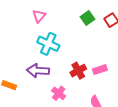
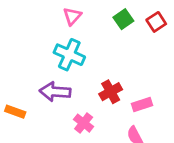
pink triangle: (39, 16) -> (72, 16), moved
pink rectangle: (100, 70) -> (142, 105), moved

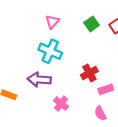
red cross: (111, 92) -> (89, 73), moved

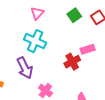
purple arrow: (39, 80) -> (25, 68), turned -120
pink rectangle: (106, 89) -> (88, 49), moved

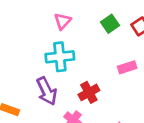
cyan cross: (35, 41) -> (60, 57), turned -30
red cross: (72, 62) -> (89, 92), moved

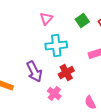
cyan cross: (60, 57) -> (56, 46), moved

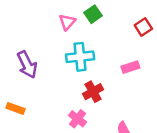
green square: (82, 21) -> (93, 14), moved
purple arrow: (34, 72) -> (27, 65), moved

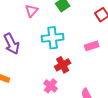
pink triangle: (67, 22) -> (32, 11), moved

